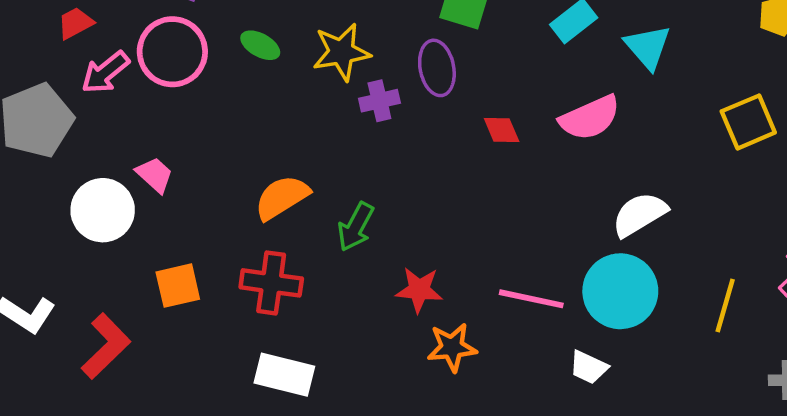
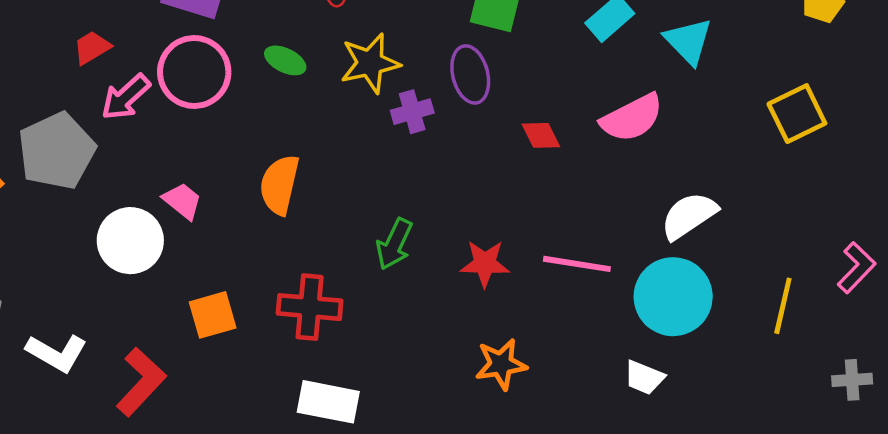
orange semicircle: (282, 197) -> (279, 185), moved, turned -42
red star: (419, 290) -> (485, 264), moved
pink line: (531, 299) -> (577, 264), moved

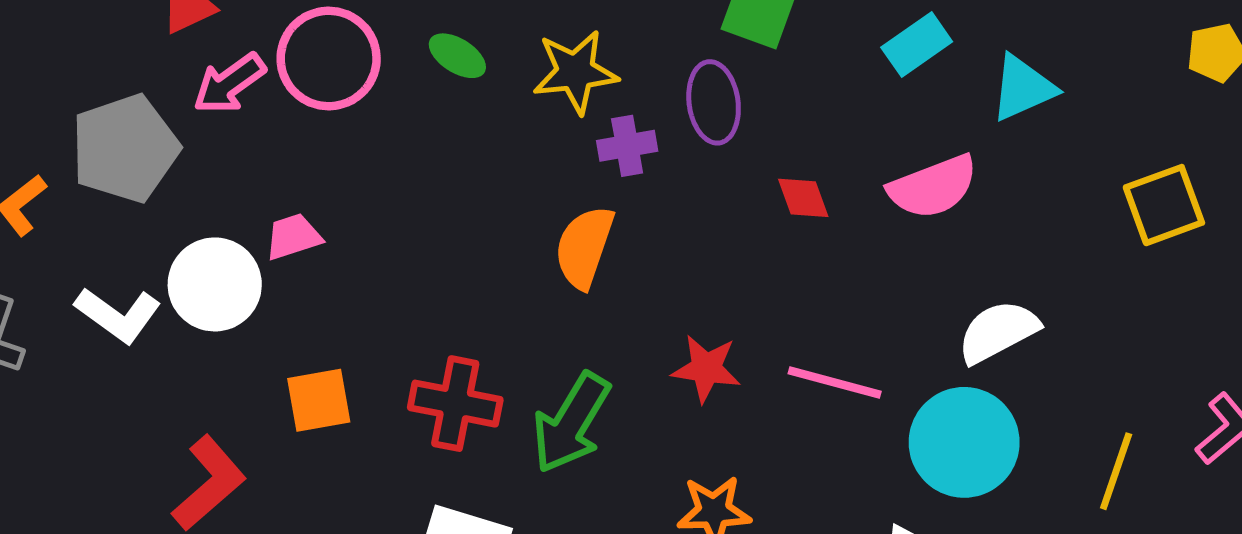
cyan triangle: (688, 41) -> (1023, 88), turned 44
orange semicircle: (279, 185) -> (584, 247), moved
pink trapezoid: (182, 201) -> (293, 237), turned -63
green arrow: (394, 244) -> (571, 423), moved, size x1.4
white L-shape: (57, 353) -> (118, 315), moved

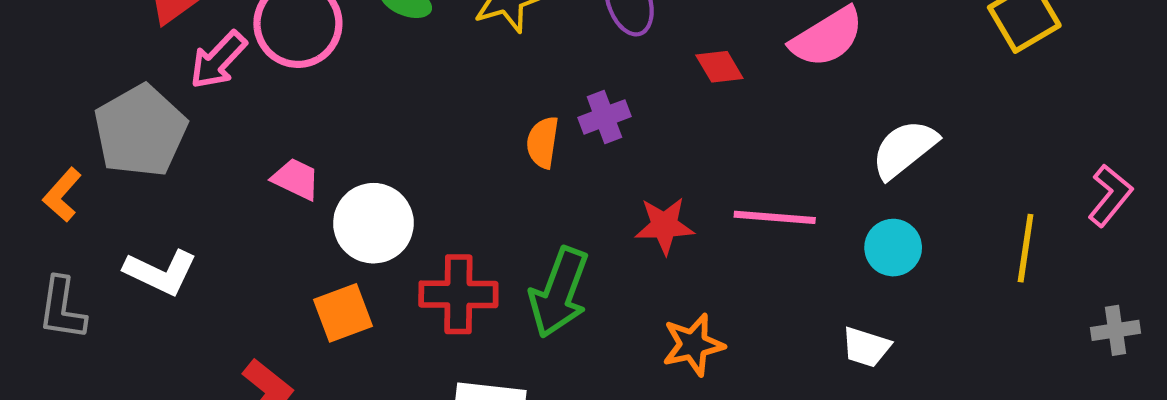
purple cross: (627, 146) -> (604, 117), moved
pink trapezoid: (293, 237) -> (296, 179), turned 54
orange semicircle: (584, 247) -> (543, 142), size x0.7
white circle: (215, 284) -> (373, 223), moved
cyan circle: (964, 442) -> (893, 248), size x0.6

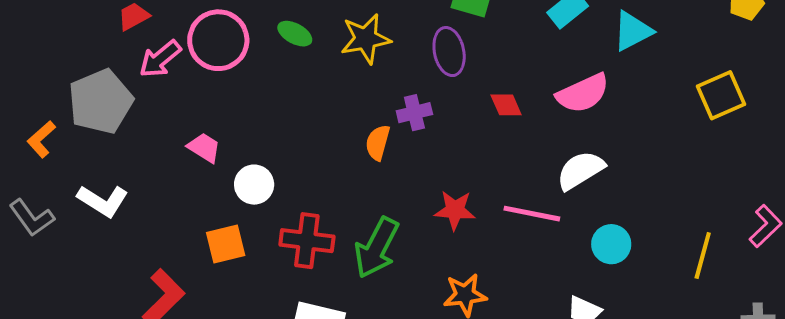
purple cross: (604, 117) -> (414, 113), moved
white semicircle: (904, 149) -> (580, 170), moved
white circle: (373, 223) -> (254, 185), size x0.7
gray L-shape: (62, 308) -> (32, 218), turned -51

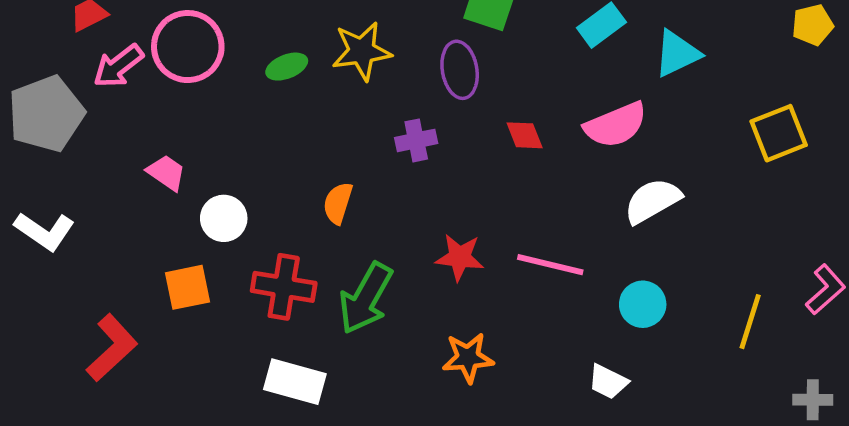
green ellipse: (295, 34) -> (287, 67), moved, turned -52
orange semicircle: (378, 143) -> (338, 203), moved
white semicircle: (580, 170) -> (652, 201), moved

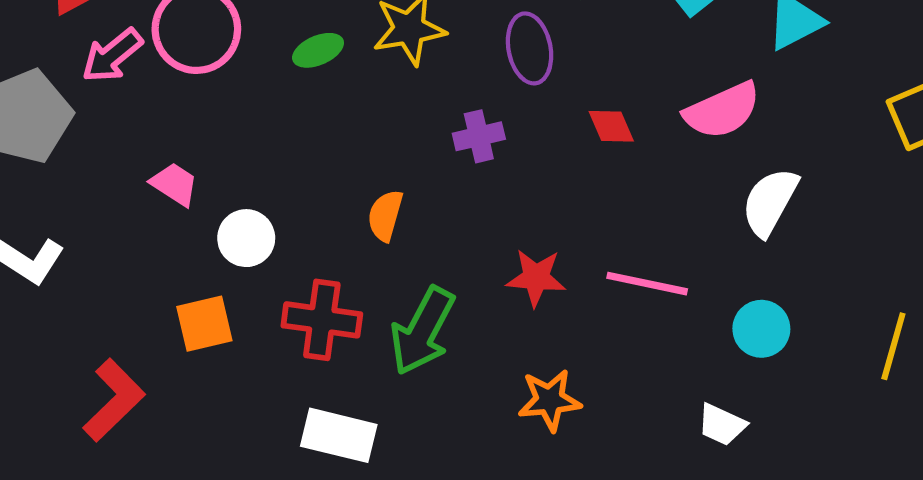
white semicircle: (652, 201) -> (770, 202), turned -30

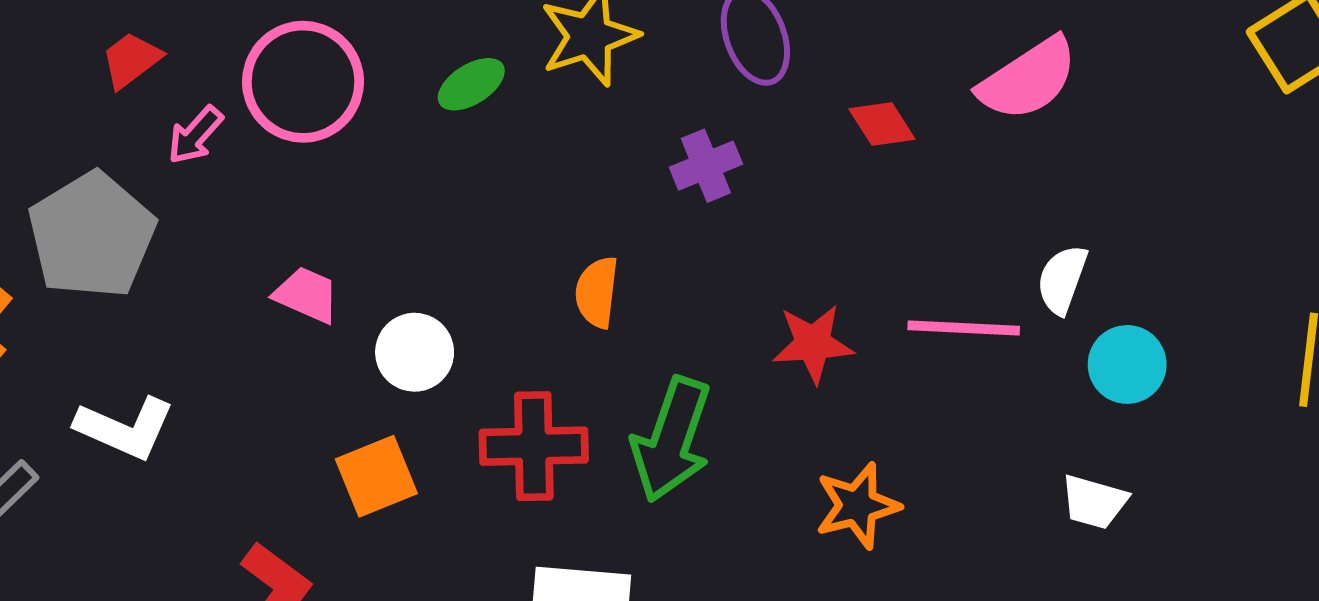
pink arrow: (112, 55) -> (195, 135), size x0.7
white semicircle: (770, 202) -> (1062, 279), moved, size x0.7

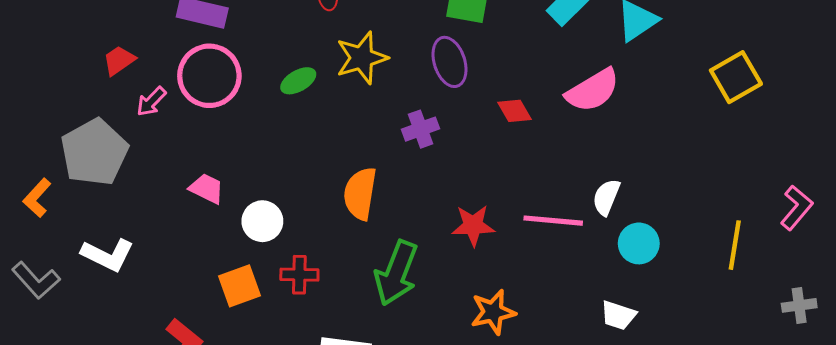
orange semicircle: (597, 292) -> (360, 193), size x1.4
red cross: (534, 446) -> (299, 275), moved, size x0.7

